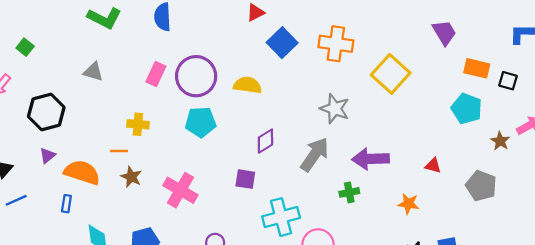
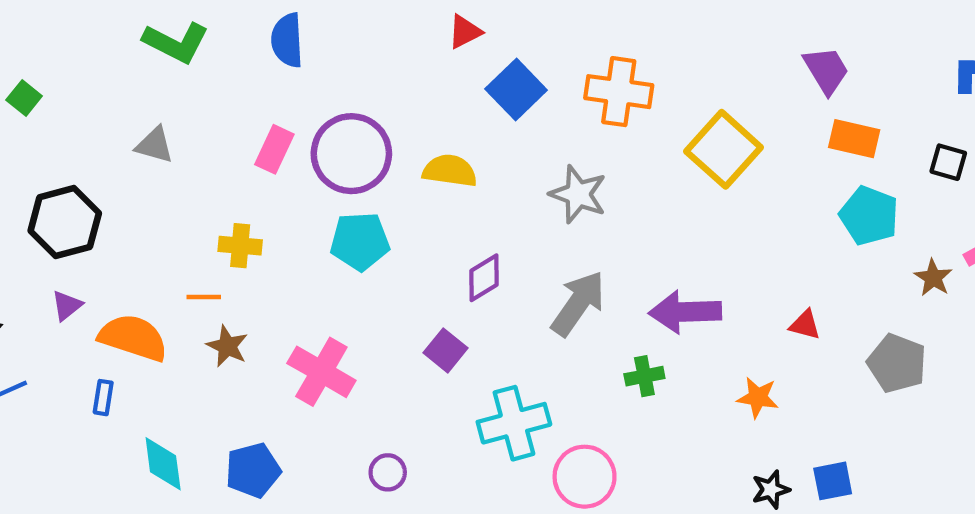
orange rectangle: (477, 68) -> (854, 139), moved
gray star: (335, 109) -> (578, 194), moved
purple square: (245, 179) -> (445, 350), turned 30

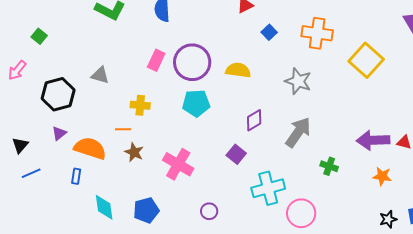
blue square: (516, 89) -> (269, 32), size x0.6
gray triangle: (155, 145) -> (100, 75), moved
purple arrow: (685, 312) -> (373, 140), moved
green cross: (644, 376) -> (329, 166), turned 30

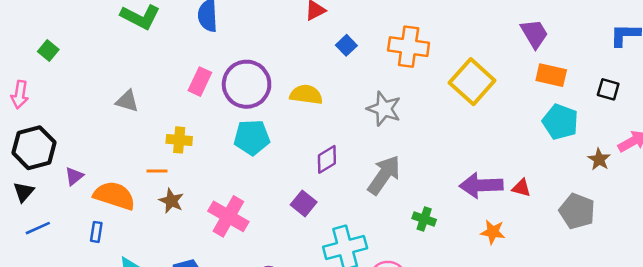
pink arrow: (17, 70) -> (20, 95), turned -30
black hexagon: (58, 94) -> (34, 148), moved

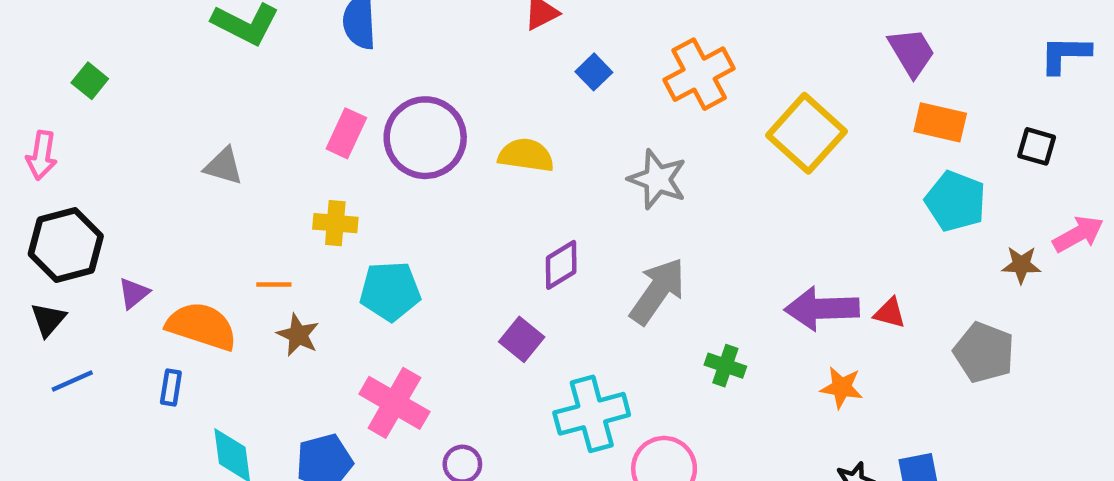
orange cross: (409, 47) -> (699, 74), turned -36
cyan pentagon: (252, 137) -> (390, 291), moved
yellow cross: (179, 140) -> (335, 223), moved
brown star: (599, 159) -> (1021, 265), turned -30
pink cross: (228, 216) -> (394, 403), moved

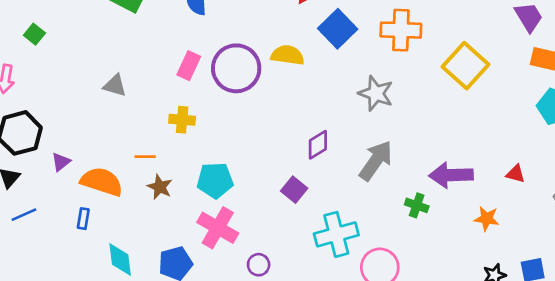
blue square: (594, 72) -> (338, 29), size x1.8
orange cross: (699, 74) -> (401, 30), turned 30
yellow semicircle: (526, 155) -> (288, 55), moved
cyan pentagon: (390, 291) -> (215, 180), moved
purple arrow: (822, 309) -> (451, 175), moved

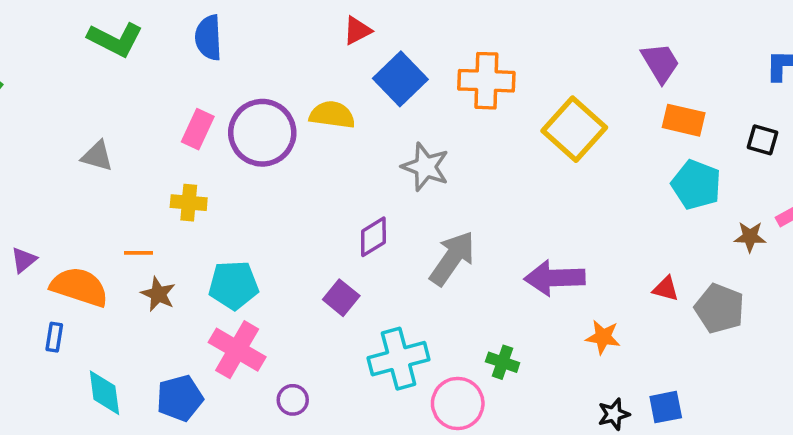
gray star: (376, 93) -> (425, 167), moved
red triangle: (516, 174) -> (666, 289), moved
green cross: (417, 205) -> (503, 362), moved

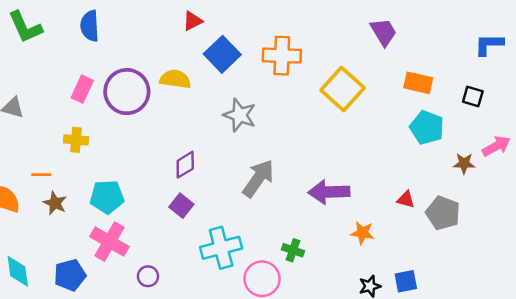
green L-shape: (115, 39) -> (25, 27), turned 39
purple trapezoid: (660, 63) -> (384, 32), moved
purple diamond: (373, 237) -> (185, 165), moved

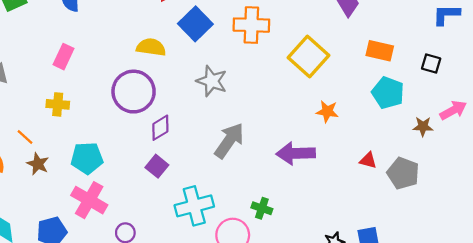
purple circle: (127, 92) -> (134, 92), moved
orange line: (41, 175) -> (25, 137), turned 42
orange star: (362, 233) -> (327, 111), moved

